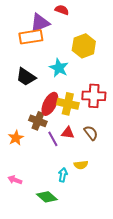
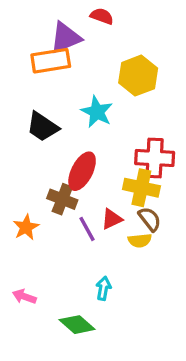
yellow cross: (68, 104) -> (141, 188), moved
red triangle: (68, 133) -> (112, 219), turned -32
yellow semicircle: (81, 165) -> (140, 240), moved

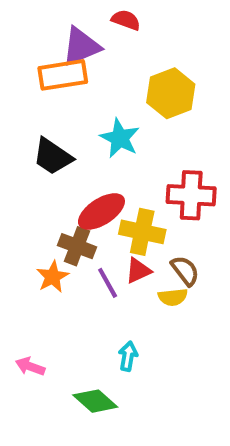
red ellipse: (82, 171) -> (101, 212), turned 30
yellow cross: (141, 188) -> (142, 232), moved
orange star: (26, 227) -> (53, 277), moved

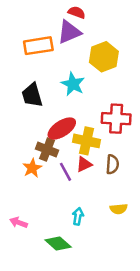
purple triangle: (81, 46) -> (69, 32), moved
black trapezoid: (53, 156) -> (32, 95), turned 40
brown semicircle: (185, 271) -> (112, 164), turned 42
yellow semicircle: (173, 297) -> (119, 209), moved

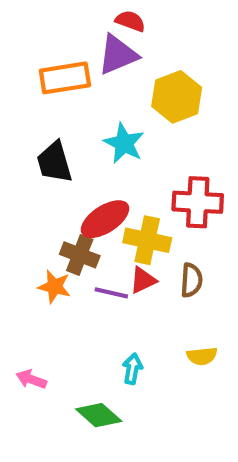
orange star: (32, 168) -> (54, 287), turned -30
purple line: (66, 172) -> (111, 293), turned -48

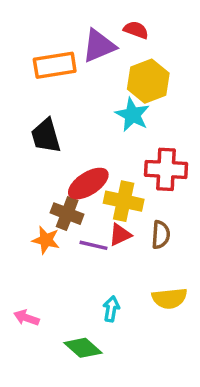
red semicircle: (130, 21) -> (136, 30), moved
cyan star: (124, 143) -> (132, 115), moved
yellow semicircle: (202, 356) -> (170, 298), size x1.4

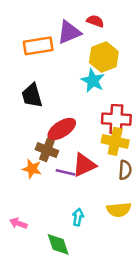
yellow cross: (124, 201) -> (115, 141), moved
red triangle: (120, 235) -> (84, 165), size x1.5
brown semicircle: (161, 235) -> (125, 170), moved
green diamond: (83, 348) -> (58, 244), turned 30

